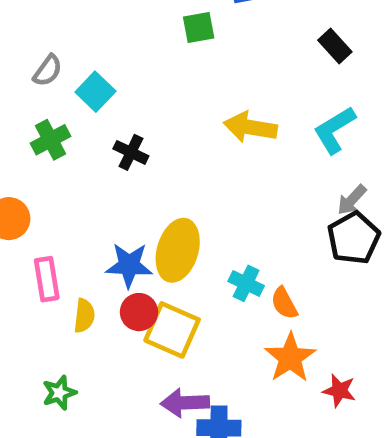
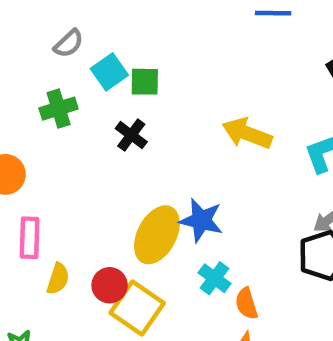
green square: (199, 28) -> (145, 82), moved
blue star: (129, 265) -> (201, 220), moved

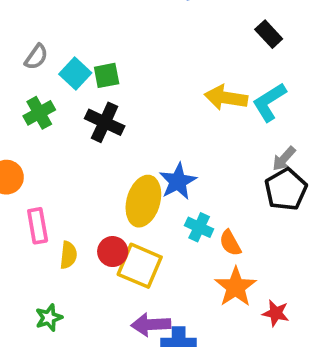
yellow arrow: (247, 133) -> (226, 98), moved
black cross: (131, 135) -> (105, 122), size x1.4
blue star: (201, 220) -> (178, 181), turned -30

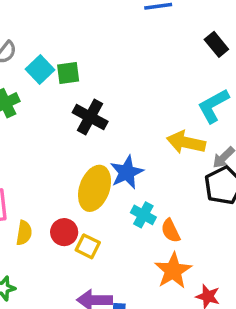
yellow arrow: (226, 98) -> (186, 142), moved
black cross: (105, 122) -> (90, 117), moved
yellow square: (140, 266) -> (88, 246), size x0.6

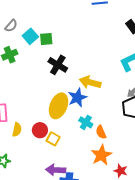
yellow arrow: (186, 142) -> (90, 82), moved

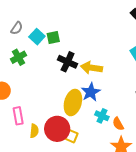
yellow arrow: (90, 82) -> (92, 68), moved
red circle: (40, 130) -> (57, 129), size x1.6

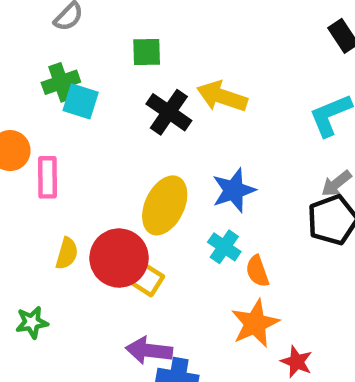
cyan square: (37, 37) -> (81, 101), moved, turned -35
yellow arrow: (92, 68) -> (222, 96), moved
blue star: (91, 92) -> (234, 190), moved
pink rectangle: (18, 116) -> (48, 177), moved

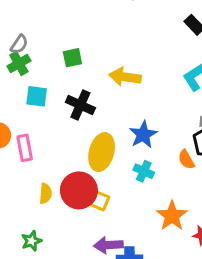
green cross: (61, 82) -> (19, 63), moved
black cross: (169, 112) -> (80, 105), moved
orange semicircle: (257, 271) -> (186, 160), moved

